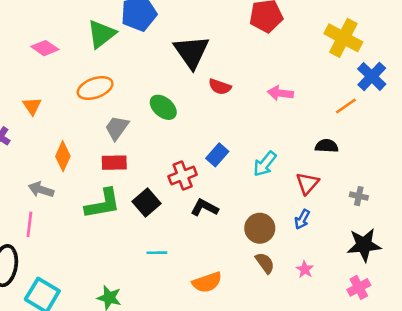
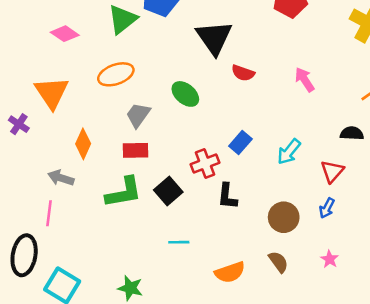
pink arrow: (280, 93) -> (305, 80), turned 50
orange triangle: (32, 106) -> (52, 93), size x1.8
black L-shape: (204, 208) -> (227, 196), turned -112
brown semicircle: (265, 263) -> (278, 262), moved

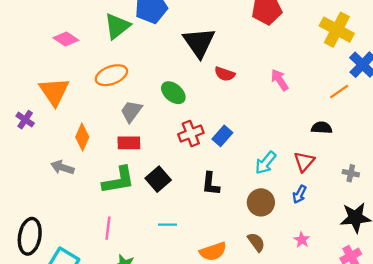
cyan arrow: (289, 152) -> (266, 163), moved
red cross: (205, 163) -> (191, 134), moved
pink line: (49, 213) -> (108, 228), moved

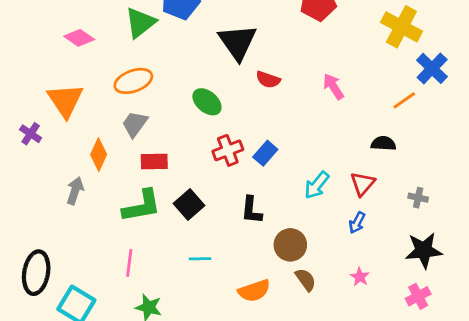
gray trapezoid: (131, 111) -> (135, 124), moved
gray arrow: (62, 167) -> (75, 191), turned 90
brown circle: (261, 202) -> (290, 245), moved

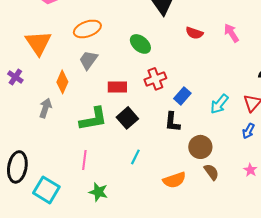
red semicircle: (268, 80) -> (194, 33), moved
purple cross: (31, 134) -> (15, 77), moved
blue rectangle: (265, 153) -> (182, 96), moved
red rectangle: (154, 162) -> (117, 87), moved
cyan line: (200, 259) -> (135, 157), turned -63

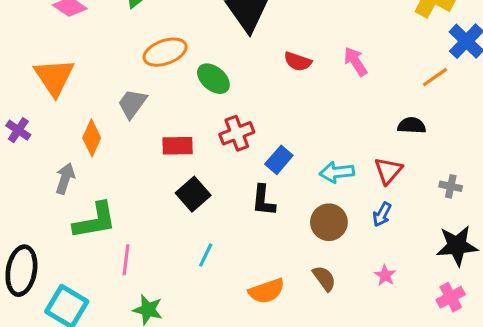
orange ellipse: (87, 29) -> (165, 52), moved
cyan arrow: (219, 104) -> (337, 172), turned 45
green L-shape: (93, 119) -> (95, 221), moved
brown circle: (200, 147) -> (329, 222), moved

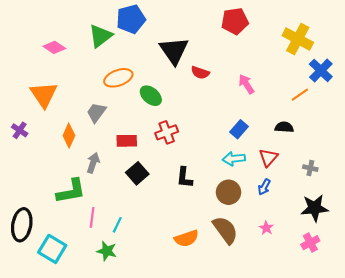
red semicircle: (298, 61) -> (200, 73), moved
blue rectangle: (279, 160) -> (239, 129), moved
gray arrow: (65, 179) -> (93, 163), moved
cyan line: (206, 255) -> (117, 225), moved
brown semicircle: (324, 278) -> (225, 230), size x1.6

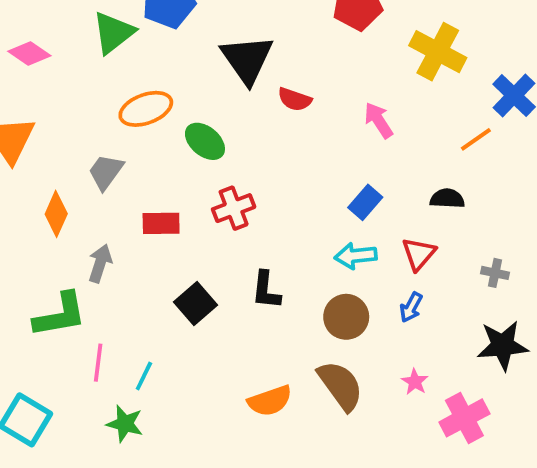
yellow cross: (298, 39) -> (438, 52), moved
black square: (137, 173) -> (195, 303), moved
pink cross: (310, 243) -> (464, 418), moved, size x1.4

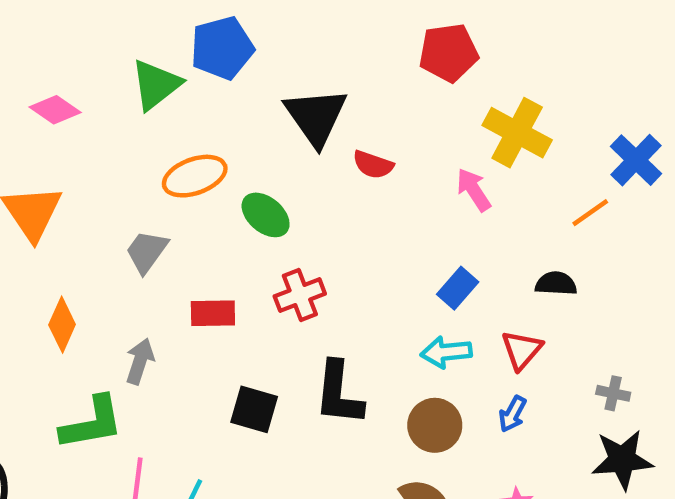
yellow cross: (438, 52) -> (517, 133), moved
orange diamond: (56, 214) -> (62, 325), moved
gray cross: (495, 273) -> (613, 393), moved
black L-shape: (266, 290) -> (339, 393), size x1.4
black square: (195, 303) -> (254, 409), turned -33

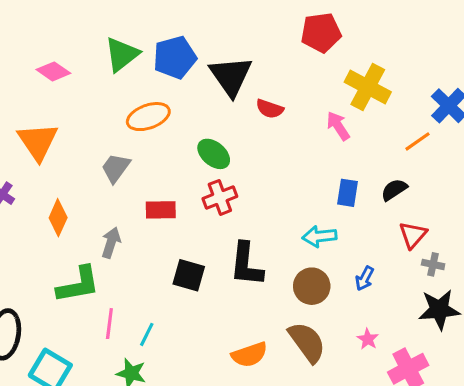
blue pentagon: (222, 48) -> (175, 57), moved
green ellipse: (266, 215) -> (214, 154), moved
black semicircle: (556, 284) -> (394, 190), turned -36
blue rectangle: (458, 288) -> (347, 193), moved, turned -32
red triangle: (522, 350) -> (413, 235), moved

